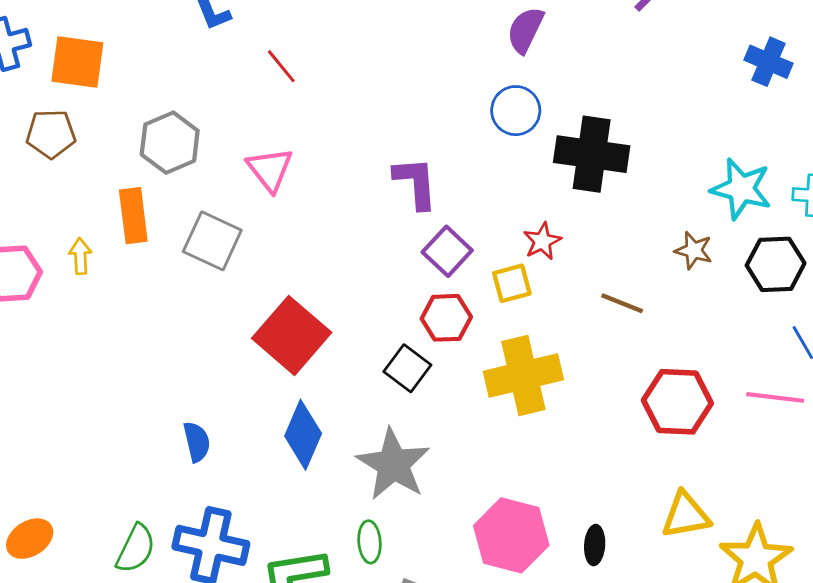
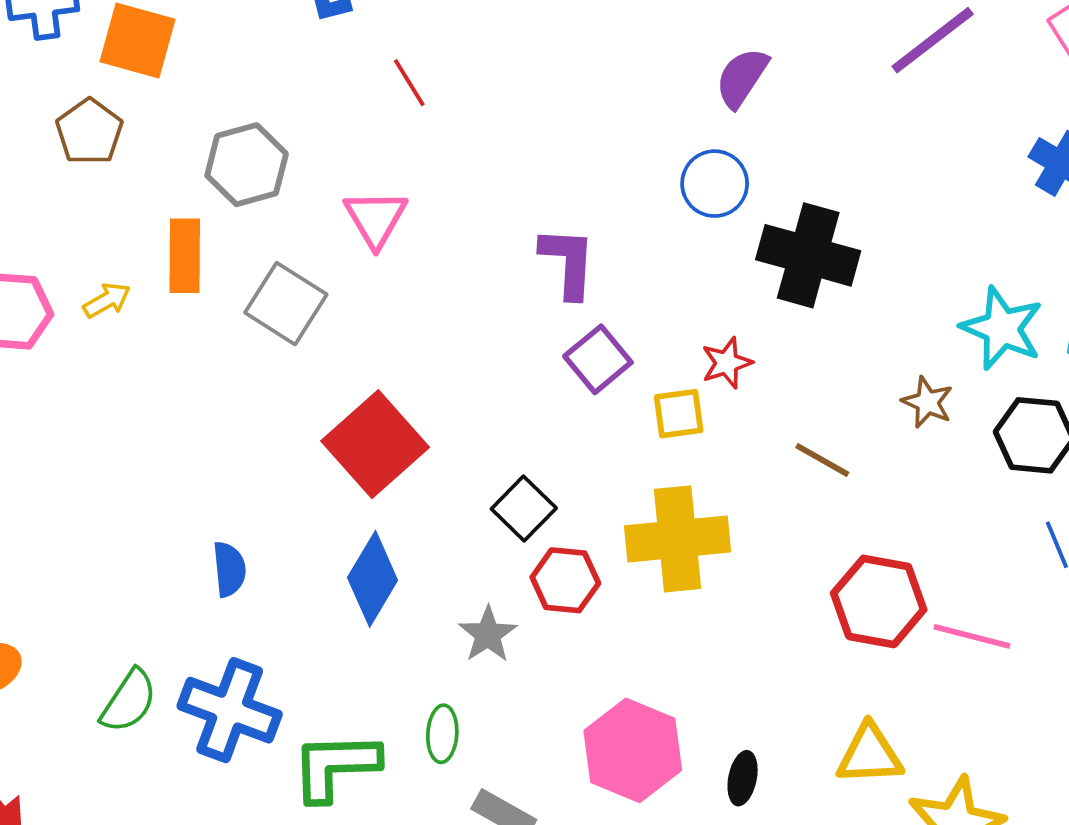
brown pentagon: (51, 134) -> (89, 132), turned 30
yellow arrow: (80, 256) -> (107, 300), turned 56
red hexagon: (446, 318) -> (565, 580), moved
pink line: (775, 397) -> (972, 636), moved
gray star: (393, 464) -> (488, 634), size x0.6

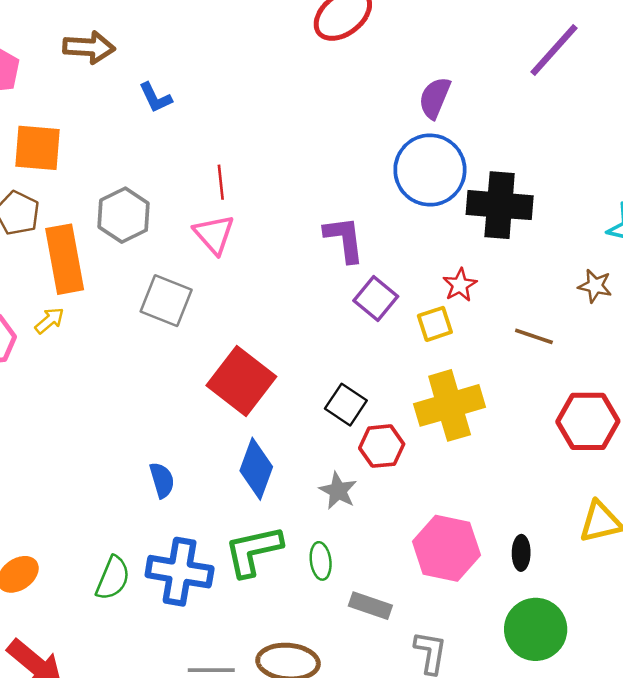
red line: (409, 83) -> (221, 182), moved, turned 36
blue circle: (715, 184) -> (430, 170), size x1.6
orange rectangle: (185, 256) -> (65, 259), moved, size x1.4
green L-shape: (335, 766) -> (253, 551), moved

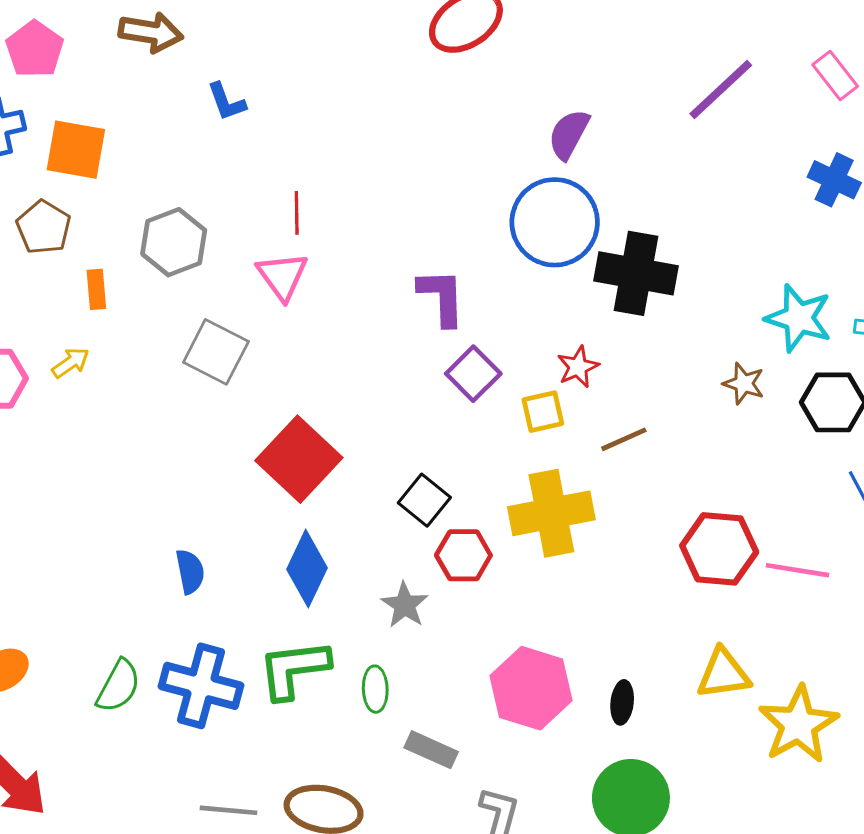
orange rectangle: (65, 259) -> (96, 289), size x0.5
brown line: (534, 336) -> (624, 439), moved, turned -48

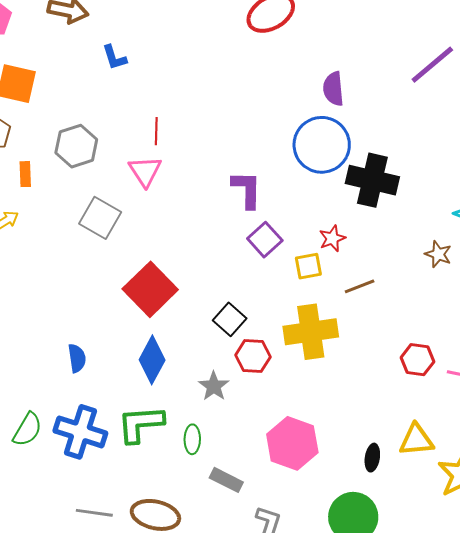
purple semicircle: (569, 134) -> (333, 89), turned -36
red hexagon: (719, 549) -> (417, 360), size x0.7
black ellipse: (622, 702) -> (372, 458), moved

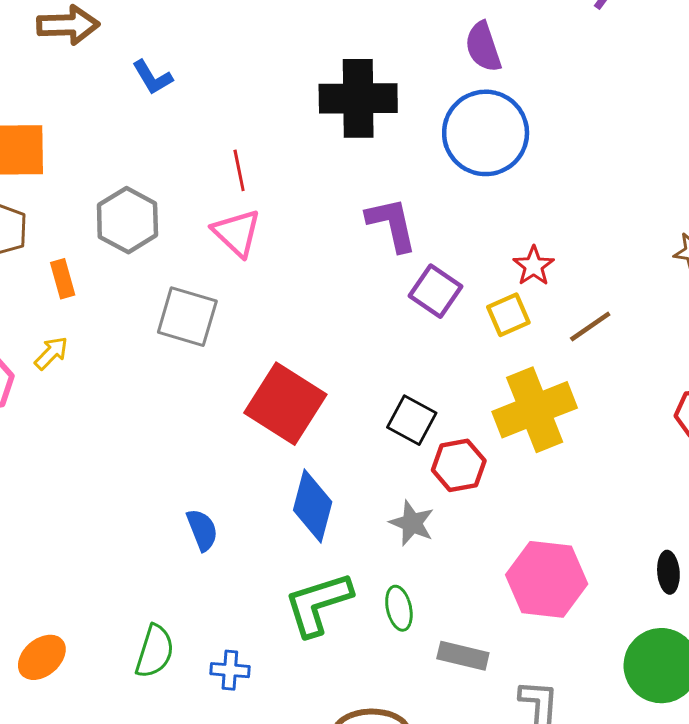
black cross: (372, 180) -> (358, 98), moved
blue cross: (80, 432) -> (230, 670), moved, size x0.5

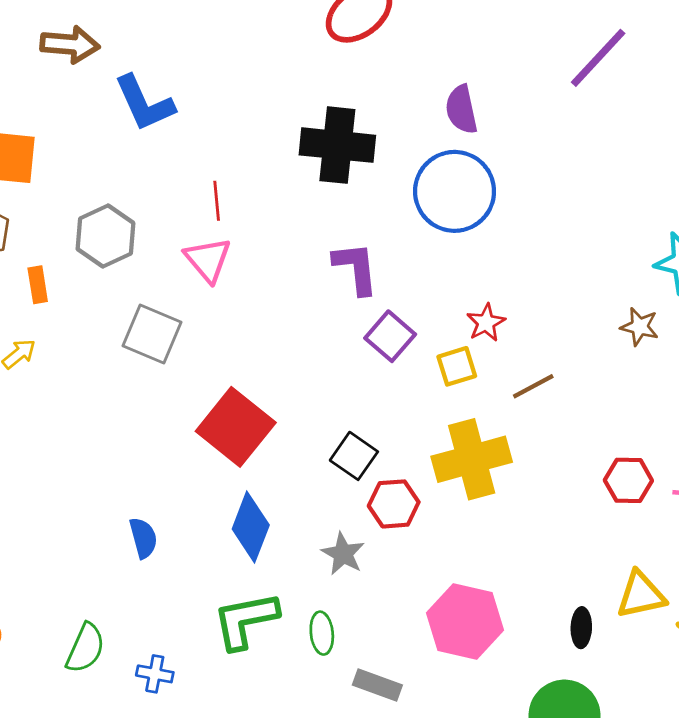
blue L-shape: (152, 77) -> (144, 103), size x1.6

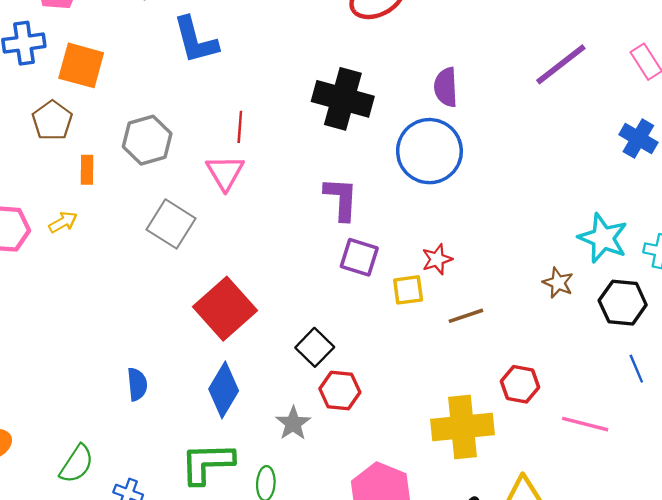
purple square: (390, 336) -> (359, 257), turned -33
yellow cross: (472, 459) -> (463, 427), moved
red hexagon: (628, 480) -> (520, 384), moved

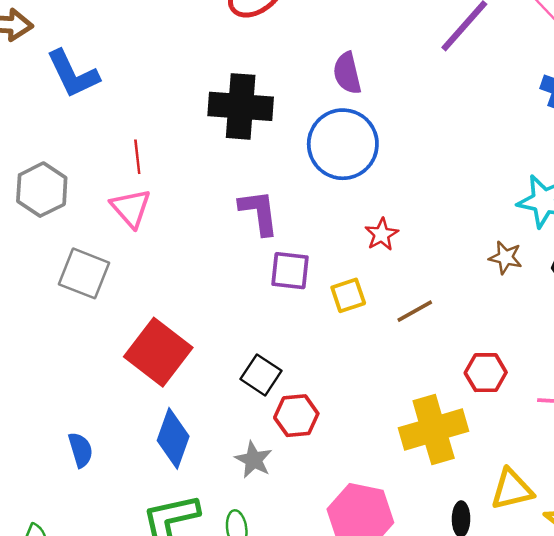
red star: (437, 259) -> (382, 234), moved

